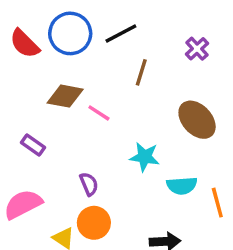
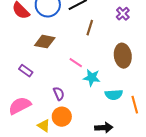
pink line: (99, 113) -> (76, 63), moved
brown ellipse: (197, 120) -> (123, 56), turned 35

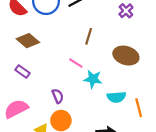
brown line: (90, 28) -> (89, 36), moved
brown diamond: (45, 42) -> (28, 41), moved, turned 30
brown ellipse: (123, 56) -> (126, 56), turned -65

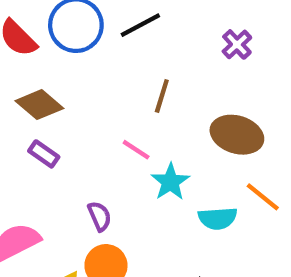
purple rectangle: (23, 71) -> (44, 154), moved
cyan star: (93, 79) -> (170, 182), turned 30
orange line: (139, 108) -> (263, 197), moved, turned -36

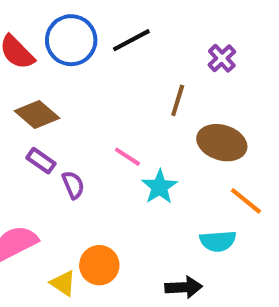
brown line: (162, 96) -> (178, 100), moved
purple semicircle: (100, 216) -> (73, 185), moved
cyan semicircle: (218, 218) -> (218, 241), moved

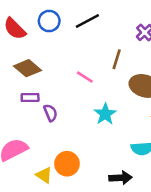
blue circle: (71, 40) -> (49, 21), size x0.7
pink line: (127, 157) -> (85, 77), moved
purple rectangle: (41, 161) -> (30, 97), turned -36

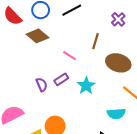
brown diamond: (27, 68) -> (37, 36), moved
purple rectangle: (30, 97) -> (61, 79), moved, turned -32

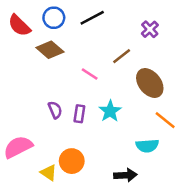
brown line: (95, 41) -> (122, 56), turned 35
brown ellipse: (118, 63) -> (150, 83), turned 35
purple rectangle: (61, 79) -> (79, 114), moved, turned -48

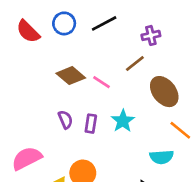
purple cross: (150, 29) -> (151, 35), moved, turned 30
brown diamond: (50, 50) -> (71, 76), moved

